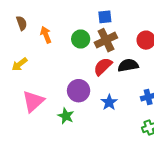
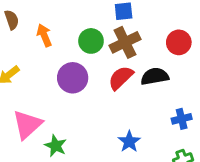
purple circle: (79, 91) -> (73, 78), moved
blue star: (109, 102) -> (129, 142), moved
green star: (66, 116) -> (56, 146), moved

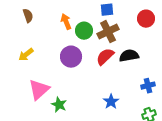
orange arrow: (44, 35) -> (66, 22), moved
red circle: (179, 42) -> (146, 19), moved

